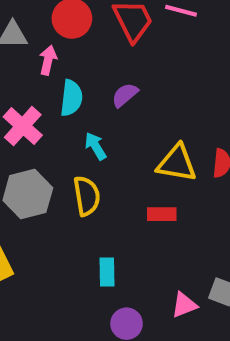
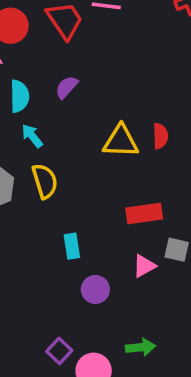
cyan arrow: (95, 146) -> (32, 136), moved
red rectangle: (162, 214) -> (144, 214), moved, size x1.4

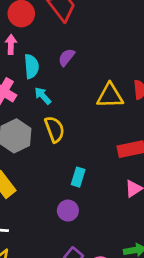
cyan rectangle: (72, 246) -> (78, 177), turned 30
purple circle: (95, 289) -> (68, 211), moved

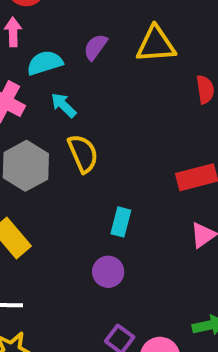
cyan semicircle: (31, 66) -> (45, 63), turned -100
yellow triangle: (110, 96) -> (156, 44), moved

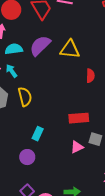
purple semicircle: (95, 47) -> (40, 46), size x1.6
cyan arrow: (64, 105) -> (11, 71), moved

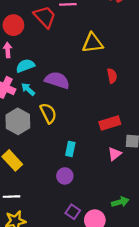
purple semicircle: (40, 46) -> (57, 80), moved, turned 75
yellow triangle: (70, 49) -> (93, 43), moved

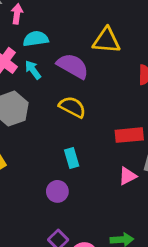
yellow triangle: (93, 43) -> (107, 40), moved
yellow semicircle: (48, 113) -> (72, 107), moved, turned -48
cyan rectangle: (70, 149) -> (72, 158), turned -40

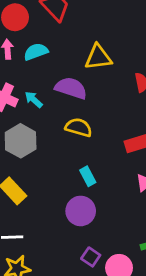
cyan semicircle: (36, 39) -> (36, 52), moved
purple circle: (57, 191) -> (81, 211), size x1.4

